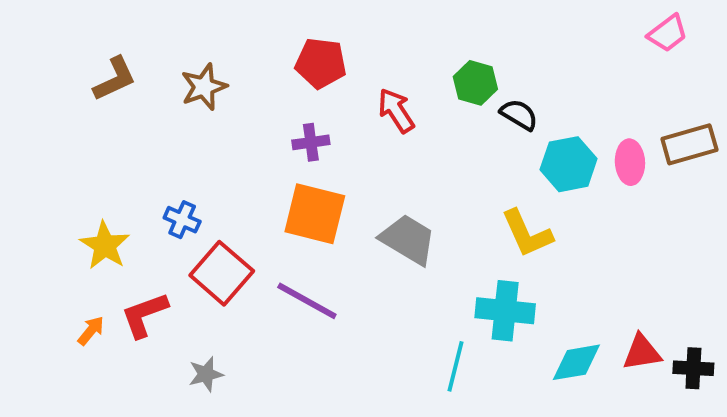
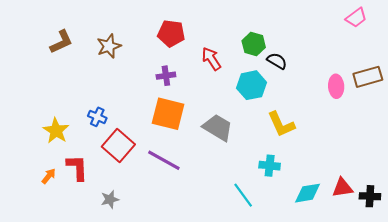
cyan hexagon: (569, 164) -> (252, 85), moved
cyan cross: (505, 311) -> (270, 166), size x0.7
red L-shape: (144, 315) -> (77, 168), turned 108
cyan line: (456, 366) -> (243, 195), turned -50

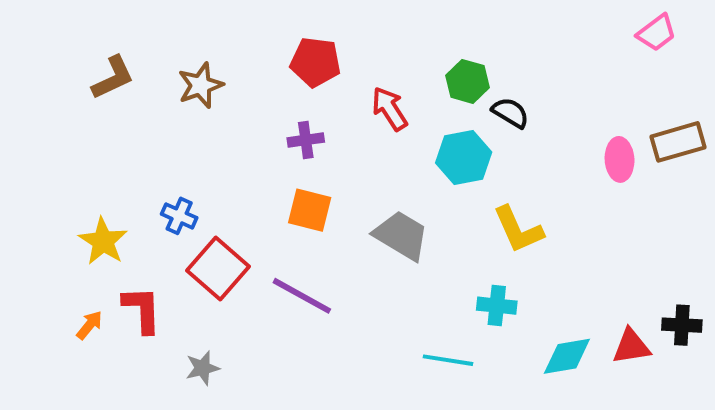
orange square: (168, 114) -> (310, 210), size x0.7
cyan line: (243, 195) -> (448, 360), turned -45
black cross: (370, 196) -> (682, 325), moved

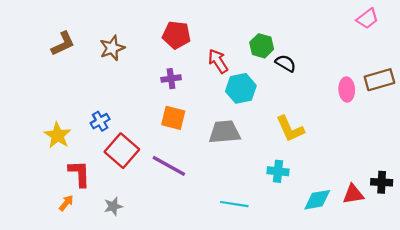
cyan hexagon: (464, 157) -> (241, 88), moved
blue cross: (179, 216) -> (100, 121), turned 36
gray trapezoid: (401, 235) -> (224, 132), turned -36
orange arrow: (89, 325) -> (66, 203), moved
cyan line: (448, 360) -> (234, 204), moved

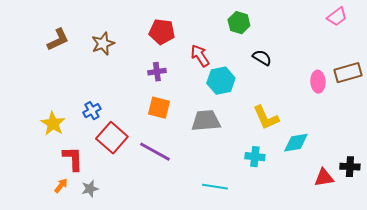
green hexagon: (262, 46) -> (239, 23), moved
cyan diamond: (317, 200) -> (296, 143), moved
gray star: (113, 206) -> (90, 189), moved

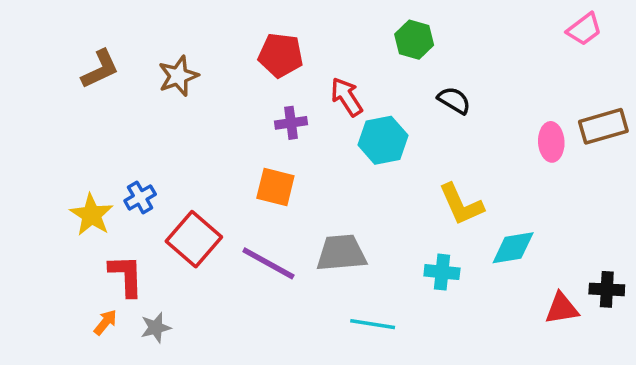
purple cross: (157, 72) -> (291, 123), moved
blue cross: (92, 111) -> (140, 197), moved
gray trapezoid: (206, 121) -> (341, 253), moved

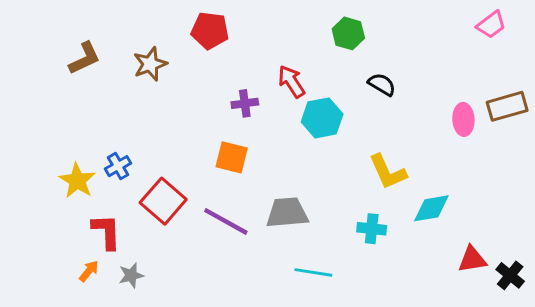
red pentagon: (281, 55) -> (210, 31), moved
black cross: (607, 289) -> (510, 275), moved, turned 36

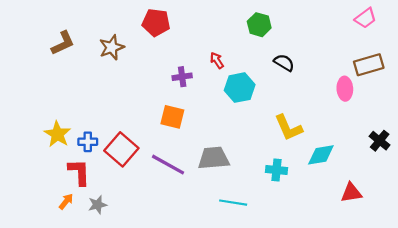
red arrow: (291, 82) -> (217, 60), size x0.7
brown rectangle: (507, 106) -> (369, 65), moved
blue cross: (118, 166) -> (88, 142), moved, turned 30
black cross: (510, 275) -> (380, 141), moved

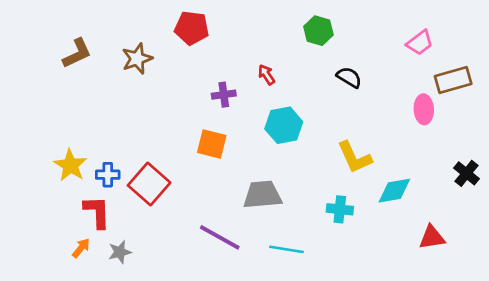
pink trapezoid: (365, 18) -> (420, 43), moved
cyan hexagon: (240, 88) -> (284, 125), moved
purple line: (168, 165) -> (220, 237), moved

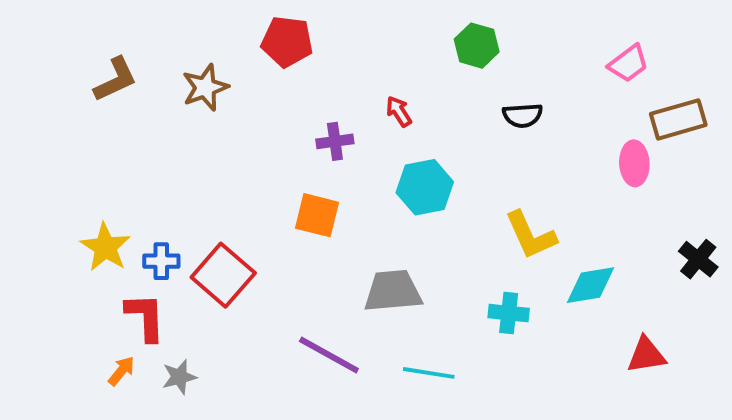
black semicircle: (349, 77) -> (523, 115), turned 145

